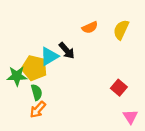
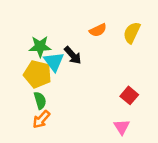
cyan triangle: (49, 56) -> (54, 62), turned -36
green star: (17, 76) -> (40, 46), moved
pink triangle: (130, 117) -> (122, 127), moved

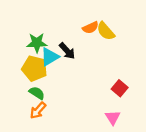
yellow semicircle: (132, 33) -> (106, 31), moved, turned -66
cyan triangle: (54, 62) -> (50, 57), turned 36
green semicircle: (40, 101) -> (37, 93), turned -42

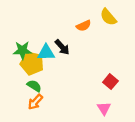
yellow semicircle: (106, 31) -> (108, 17), moved
green star: (37, 43) -> (22, 50), moved
cyan triangle: (50, 57) -> (46, 53), turned 30

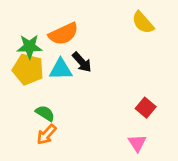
orange semicircle: (84, 26) -> (63, 34), moved, size x1.5
green star: (22, 50) -> (29, 47), moved
yellow pentagon: (32, 63) -> (28, 69), moved

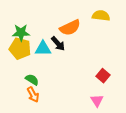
yellow semicircle: (143, 23) -> (101, 16), turned 138
orange semicircle: (63, 34) -> (70, 28), moved
orange arrow: (46, 134) -> (33, 95), turned -70

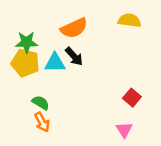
orange semicircle: (70, 28) -> (74, 28), moved

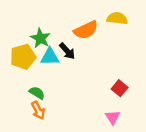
orange semicircle: (74, 28) -> (86, 30), moved
green star: (27, 42) -> (40, 38), moved, turned 30
yellow pentagon: (25, 63) -> (23, 57), turned -30

